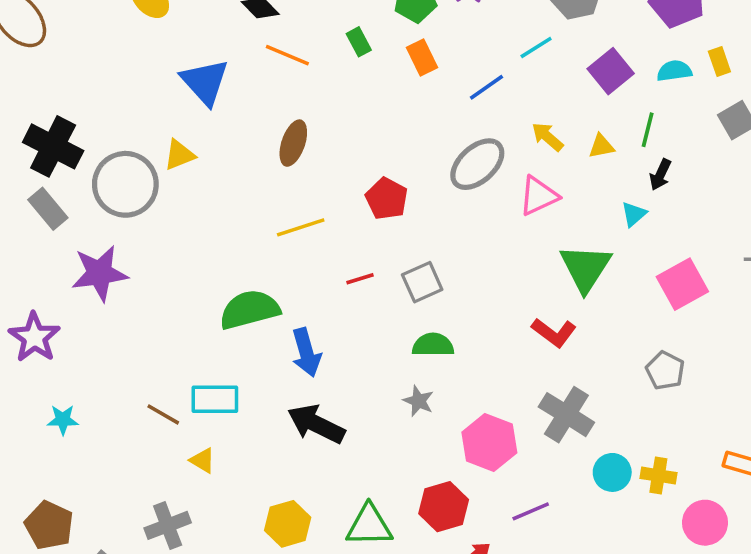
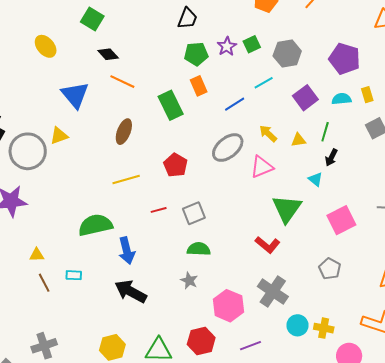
green rectangle: (359, 42) -> (171, 105), moved, size x1.8
cyan triangle: (634, 214) -> (315, 179), turned -42
cyan rectangle: (215, 399) -> (74, 275), size x0.6
brown line: (163, 414) -> (44, 283), turned 30
yellow triangle: (203, 461) -> (37, 255), moved, turned -35

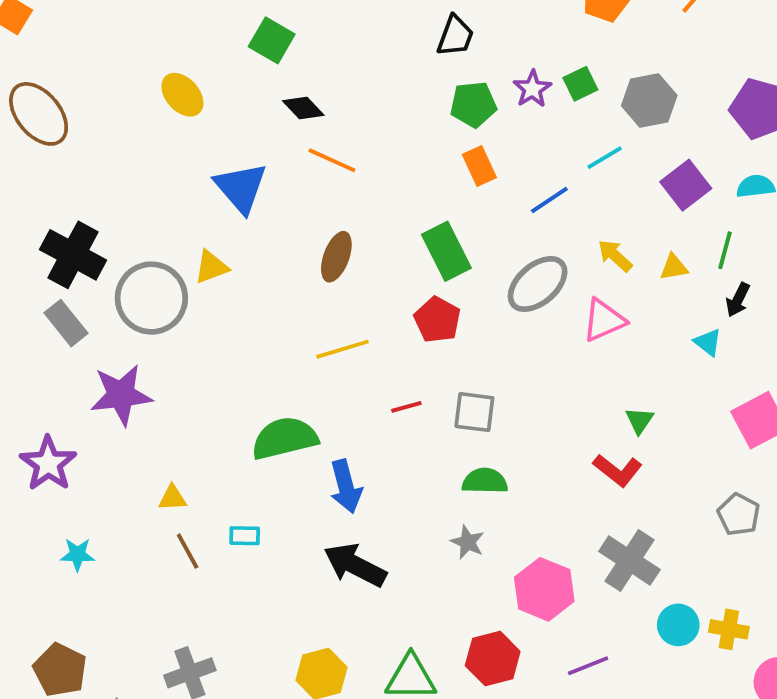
green rectangle: (171, 105) -> (446, 251), moved
green triangle: (287, 209) -> (639, 420), moved, size x0.5
gray square: (194, 213) -> (474, 412), turned 30

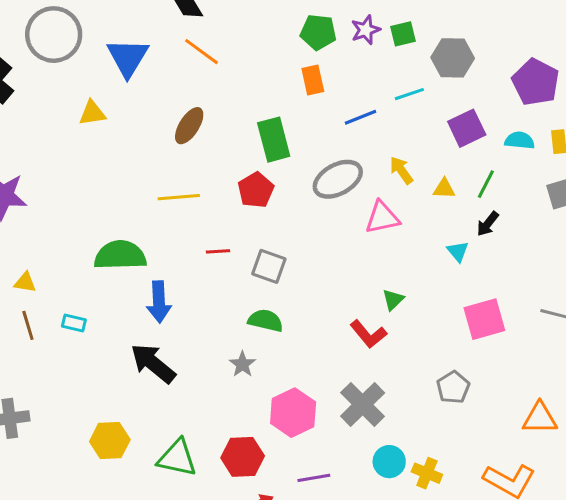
gray circle: (151, 298) -> (54, 35), moved

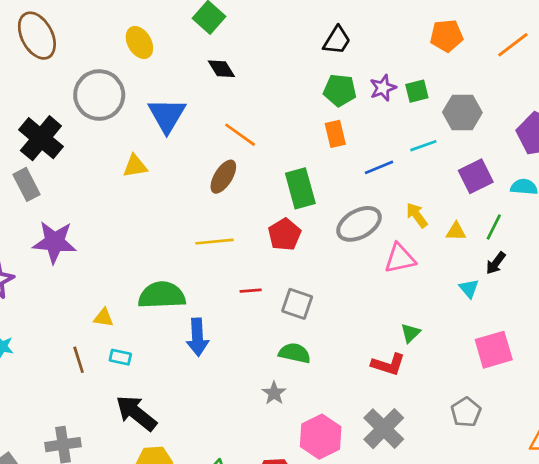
orange line: (202, 52) -> (240, 135), moved
yellow triangle: (25, 282) -> (104, 318), moved
red L-shape: (368, 334) -> (388, 364), turned -32
black arrow: (153, 363) -> (136, 413), moved

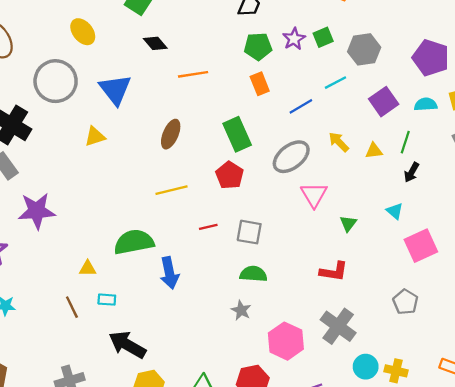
orange line: (240, 135) -> (193, 74), moved, turned -36
pink triangle: (400, 258) -> (314, 195), moved, turned -40
cyan triangle: (469, 288) -> (395, 211), moved
green triangle: (410, 333) -> (348, 223), moved

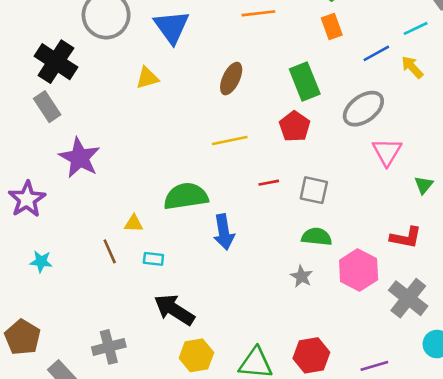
yellow arrow: (339, 142) -> (412, 67), moved
purple star: (37, 211) -> (80, 158), turned 30
brown line: (72, 307) -> (110, 251), moved
pink hexagon: (286, 341) -> (359, 270), moved

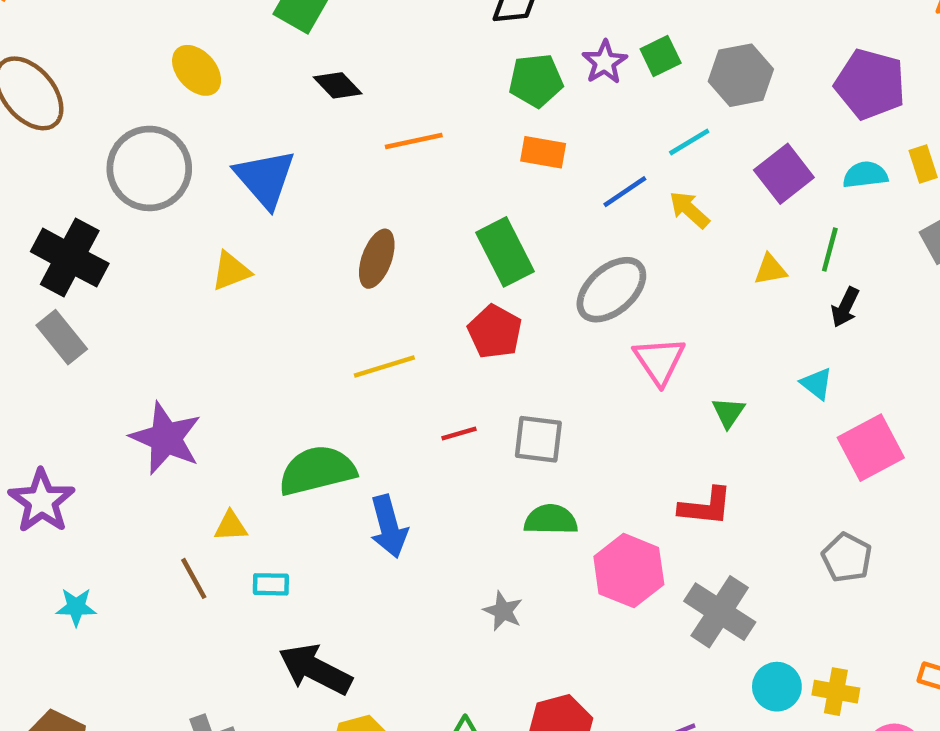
orange rectangle: (332, 27) -> (543, 152), turned -55
purple star: (80, 158) -> (166, 438), moved
gray star: (302, 276) -> (503, 611), moved

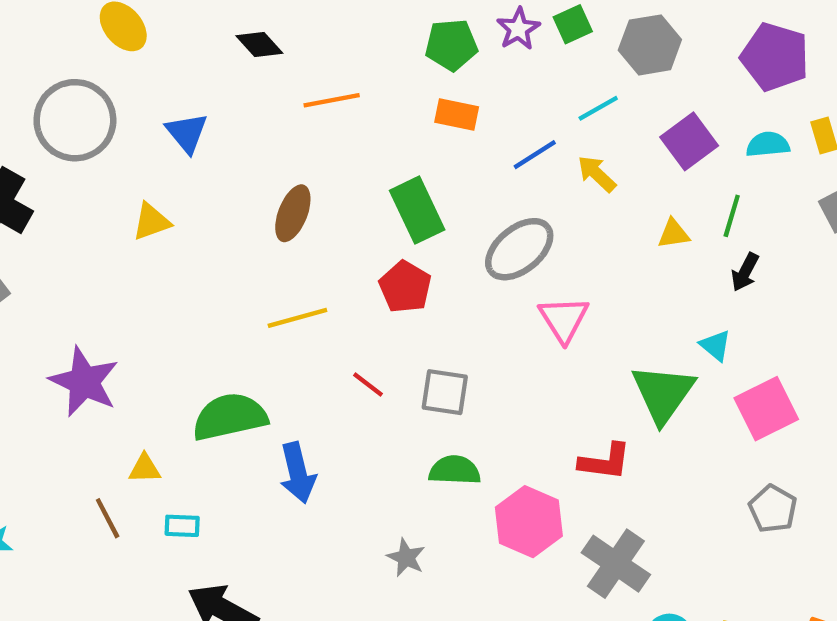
blue triangle: (265, 178) -> (187, 133), size x0.7
green triangle: (728, 412) -> (663, 394), moved, size x2.0
red line: (459, 433) -> (368, 385), turned 52
gray pentagon: (847, 558) -> (773, 509), moved

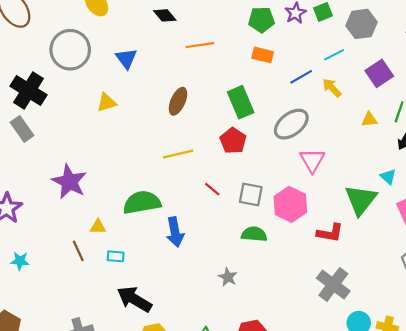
pink hexagon: (529, 522) -> (290, 204), moved

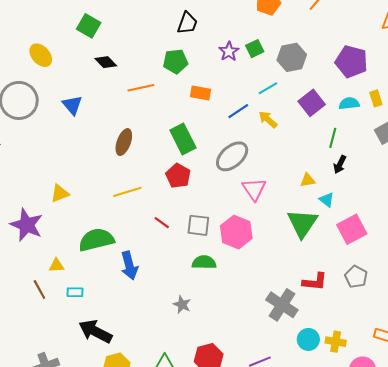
green pentagon: (261, 20) -> (175, 61), moved
yellow triangle: (107, 102) -> (60, 193), moved
yellow triangle: (369, 120) -> (308, 180), moved
red L-shape: (330, 233) -> (315, 282), moved

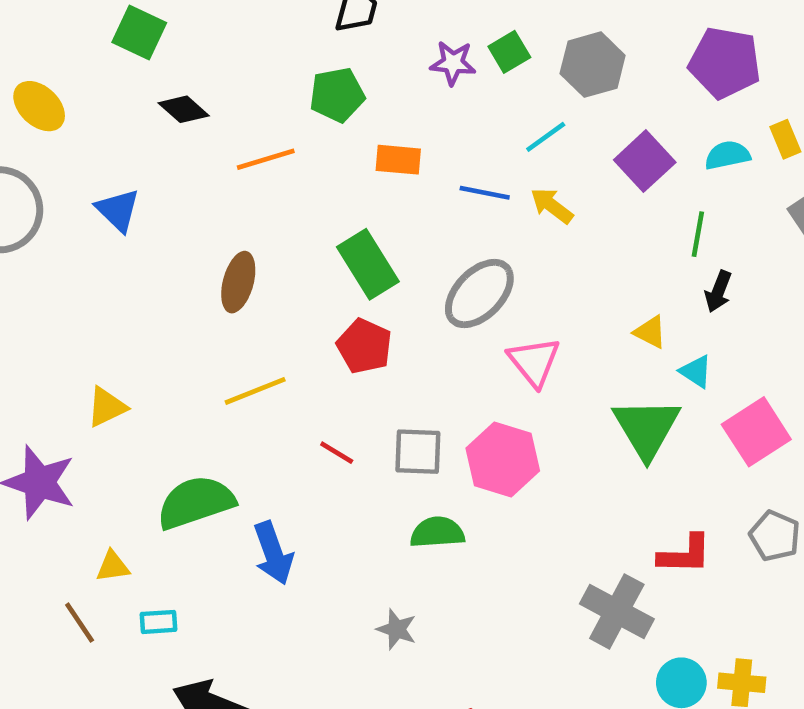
purple star: (229, 51) -> (453, 63), turned -30
blue line: (238, 111) -> (485, 193), turned 50
yellow triangle: (308, 180) -> (650, 332), turned 42

